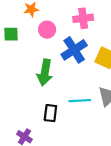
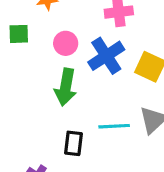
pink circle: (47, 30) -> (66, 43), moved

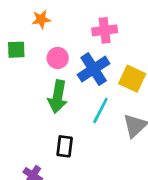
cyan line: (114, 126) -> (100, 110), moved, turned -60

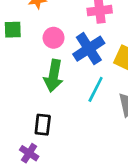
black rectangle: (65, 146) -> (43, 125), moved

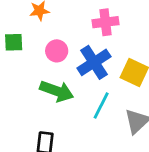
green arrow: (54, 76) -> (57, 91), turned -80

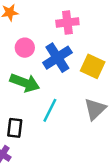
cyan line: (101, 105) -> (50, 110), moved

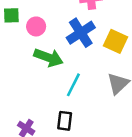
pink circle: (25, 48) -> (36, 26), moved
black rectangle: (15, 128) -> (65, 121), moved

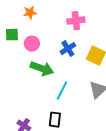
blue cross: (81, 33) -> (68, 49), size x0.7

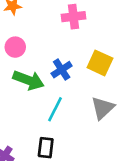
blue cross: (68, 49) -> (62, 70), moved

